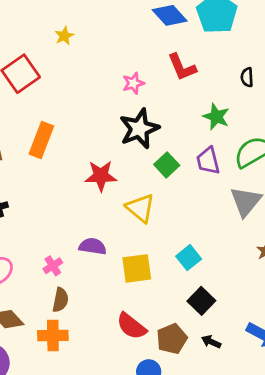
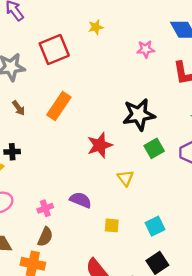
pink star: (133, 83) -> (146, 49), moved
red star: (101, 176) -> (100, 145), turned -30
yellow triangle: (140, 208) -> (125, 178), size x0.7
yellow square: (137, 268) -> (112, 225), size x0.6

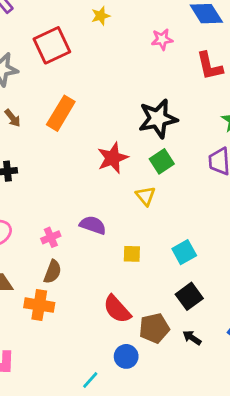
green square: (154, 148) -> (162, 161), moved

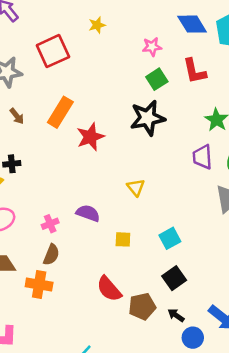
red star: (113, 158) -> (90, 137), moved
green square: (162, 161) -> (157, 79), moved
blue circle: (126, 356) -> (193, 338), moved

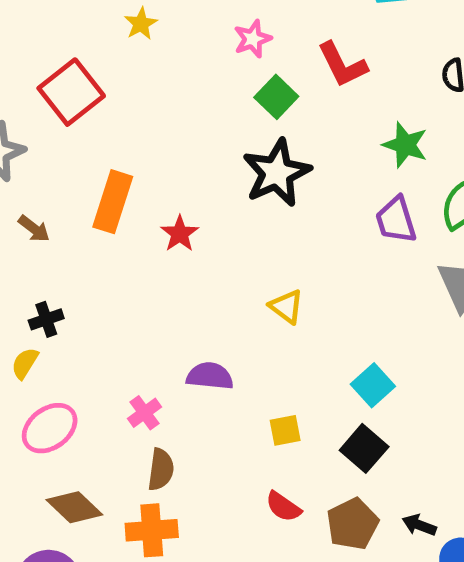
red star: (90, 137) -> (180, 234), size x0.7
yellow square: (123, 239) -> (285, 430), moved
black square: (174, 278) -> (364, 448), moved
red semicircle: (109, 289) -> (283, 507), size x0.7

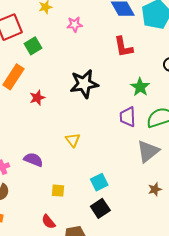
pink star: (253, 39) -> (75, 24), moved
green square: (276, 97) -> (33, 46), moved
black square: (364, 448) -> (100, 208), moved

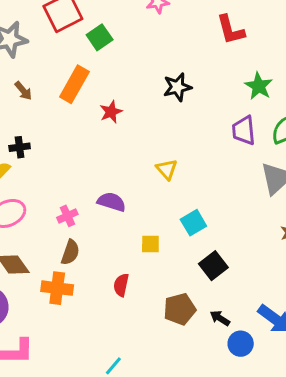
black star: (84, 84) -> (177, 87), size x0.7
cyan square: (99, 182) -> (193, 223), moved
red semicircle: (49, 222) -> (121, 285), moved, turned 56

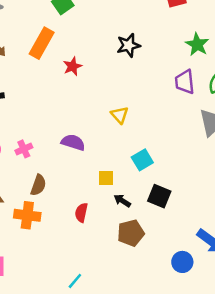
pink cross: (67, 216) -> (24, 149), moved
black square: (213, 266) -> (159, 196), turned -30
black arrow: (220, 318) -> (122, 201), moved

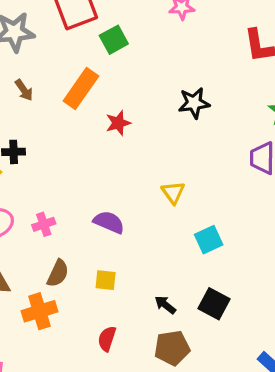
cyan square: (142, 160) -> (209, 240), moved
yellow square: (106, 178) -> (106, 280), moved
red semicircle: (81, 213) -> (107, 339), moved
orange cross: (27, 215) -> (39, 311), turned -30

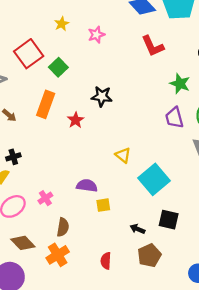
black star: (194, 103) -> (102, 96), moved, turned 30
cyan square: (209, 240) -> (154, 179), size x1.6
yellow square: (106, 280) -> (103, 205), moved

